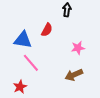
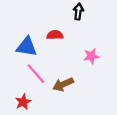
red semicircle: (47, 30) -> (55, 35), turned -120
brown arrow: (74, 75) -> (63, 84), moved

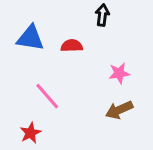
blue triangle: (27, 47) -> (30, 38), moved
brown arrow: (63, 84) -> (119, 110), moved

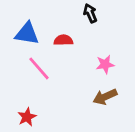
black arrow: (102, 15) -> (90, 13), turned -30
pink line: (47, 96) -> (39, 68), moved

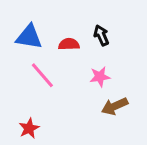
black arrow: (90, 13) -> (101, 35), moved
pink star: (105, 64) -> (100, 77), moved

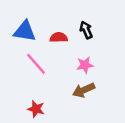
brown arrow: (115, 106) -> (84, 90), moved
red star: (29, 128) -> (36, 109), moved, turned -30

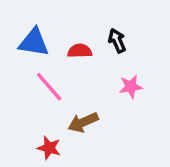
pink star: (85, 65) -> (131, 87), moved
brown arrow: (84, 90) -> (83, 122), moved

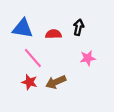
black arrow: (117, 41) -> (79, 27), turned 35
red star: (49, 148) -> (29, 82), moved

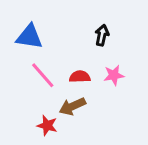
red semicircle: (53, 34) -> (80, 77), moved
red star: (29, 82) -> (47, 126), moved

